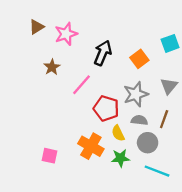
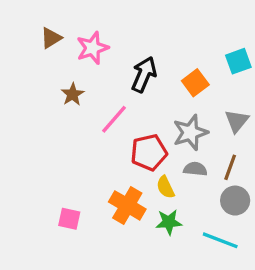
red pentagon: (106, 108) -> (149, 152), turned -30
gray circle: (148, 143) -> (235, 201), moved

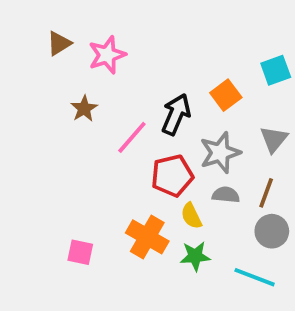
black arrow: (144, 74) -> (176, 114), moved

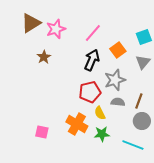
brown triangle: (59, 43) -> (31, 23), size x1.5
pink line: (132, 137) -> (93, 33), moved
gray triangle: (274, 139) -> (143, 62), moved

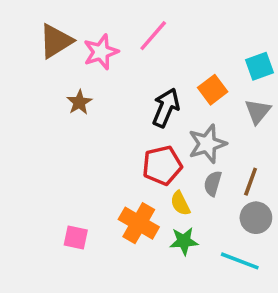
pink line: (93, 33) -> (153, 36), moved
gray semicircle: (118, 102) -> (213, 183), turned -80

